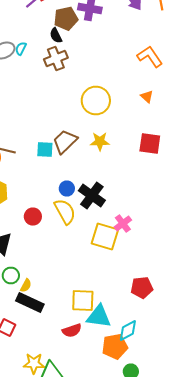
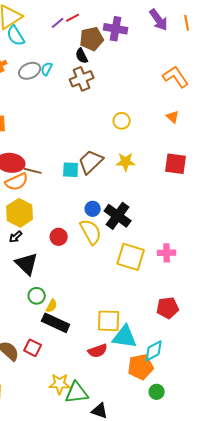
yellow circle: (96, 100) -> (122, 121), size x0.6
pink cross: (123, 224) -> (167, 253), moved, turned 36

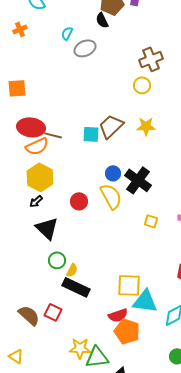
gray ellipse: (30, 71) -> (85, 48), moved
brown cross: (82, 79) -> (151, 59), moved
yellow square: (131, 257) -> (151, 221), size x0.5
orange pentagon: (141, 367) -> (127, 331), moved, turned 30

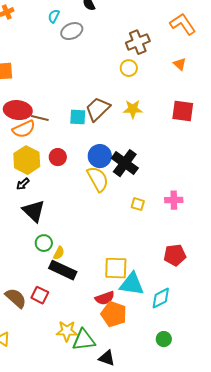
blue circle: (113, 173) -> (100, 156), size x1.5
red circle: (79, 201) -> (58, 157), moved

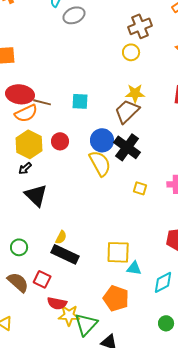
brown trapezoid: (98, 109) -> (127, 111), moved
green circle: (44, 243) -> (19, 247), moved
cyan triangle: (132, 284) -> (134, 268), size x0.6
red semicircle: (105, 298) -> (57, 303), moved, turned 30
green triangle: (84, 340) -> (86, 324), turned -40

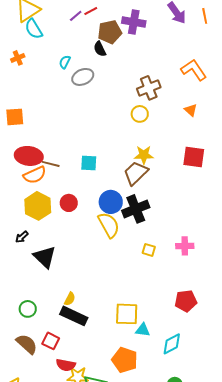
black cross: (127, 147) -> (136, 209), turned 32
black arrow: (25, 168) -> (22, 237), moved

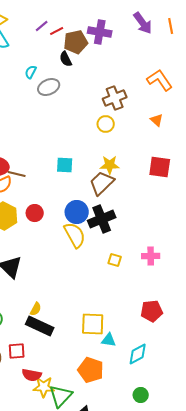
red line: (91, 11) -> (57, 31), moved
cyan square: (89, 163) -> (65, 165), moved
red square: (51, 341) -> (17, 351), turned -30

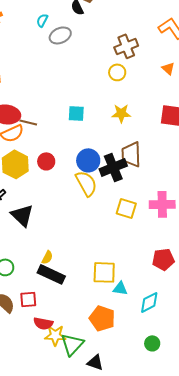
brown trapezoid: (102, 183) -> (131, 154), moved, turned -48
pink cross: (151, 256) -> (162, 204), size x1.4
yellow square: (115, 260) -> (126, 208), size x1.5

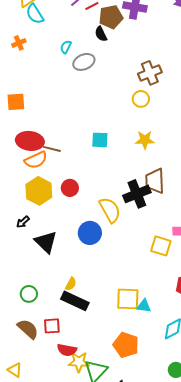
blue circle: (88, 160) -> (90, 233), moved
yellow square: (126, 208) -> (161, 246), moved
cyan triangle: (120, 288) -> (144, 306), moved

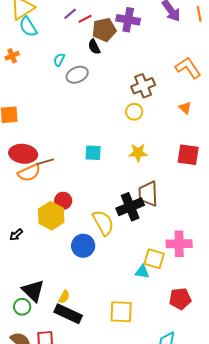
brown line: (52, 149) -> (45, 162), turned -30
yellow hexagon: (39, 191) -> (51, 216), moved
black triangle: (46, 242) -> (33, 291), moved
cyan triangle: (144, 306) -> (142, 272), moved

